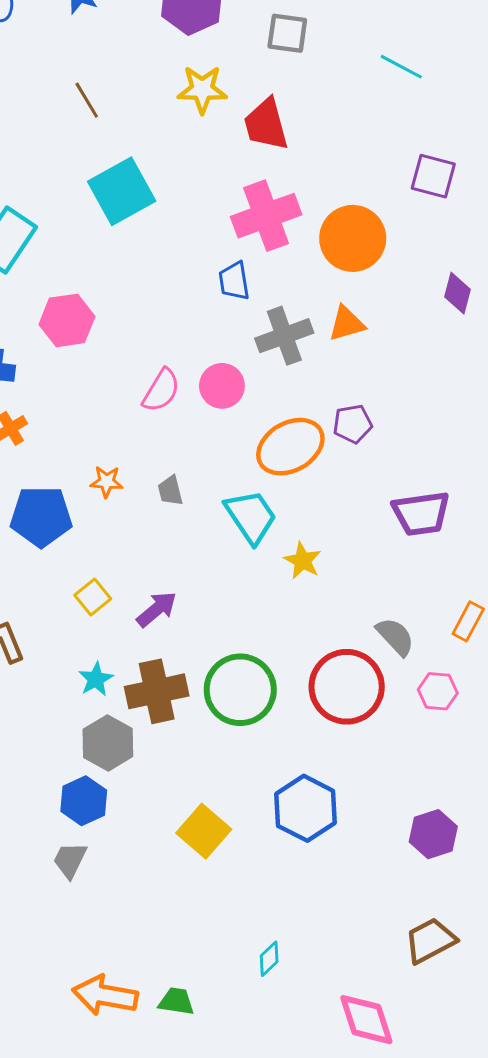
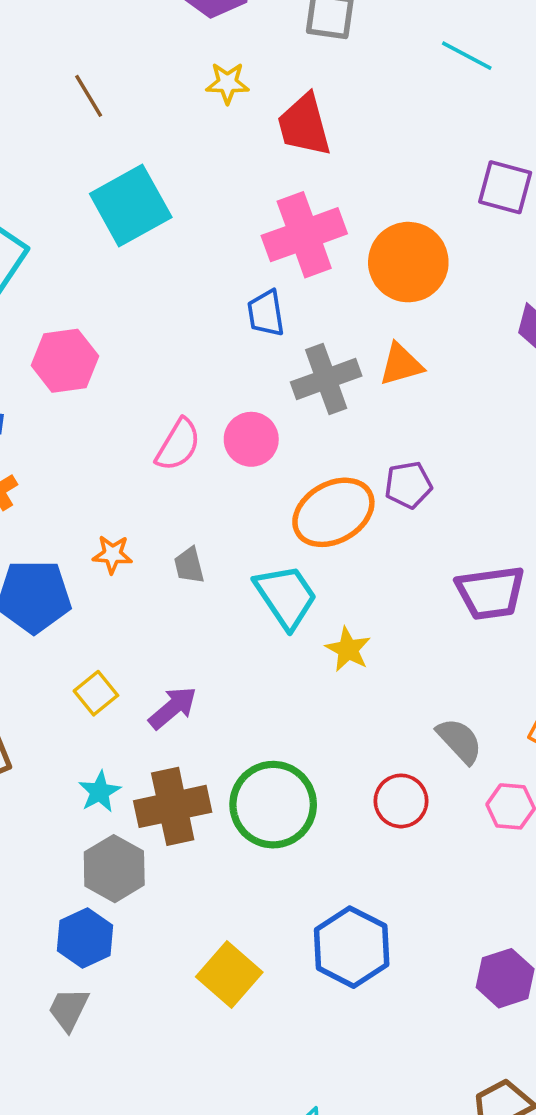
yellow star: (202, 89) -> (227, 83), size x0.7
red circle: (347, 687) -> (401, 801), size x0.6

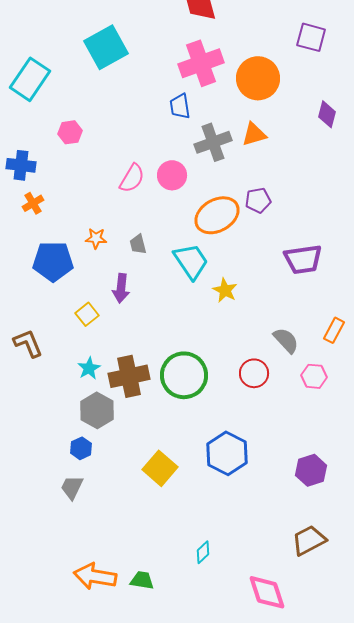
pink hexagon: (65, 361) -> (70, 132), size x0.7
purple arrow: (173, 708) -> (121, 288), moved, turned 136
blue hexagon: (85, 938) -> (81, 448), size x0.7

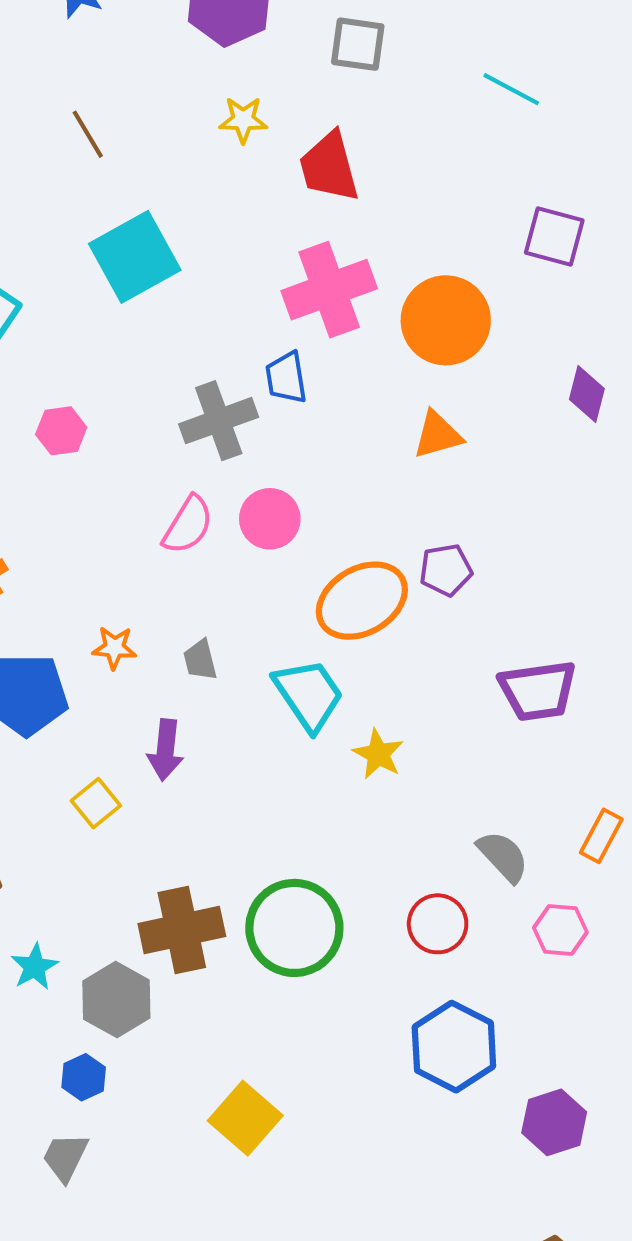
gray cross: (213, 142) -> (219, 421), moved
cyan star: (89, 368) -> (35, 967), moved
blue hexagon: (227, 453) -> (454, 1047), moved

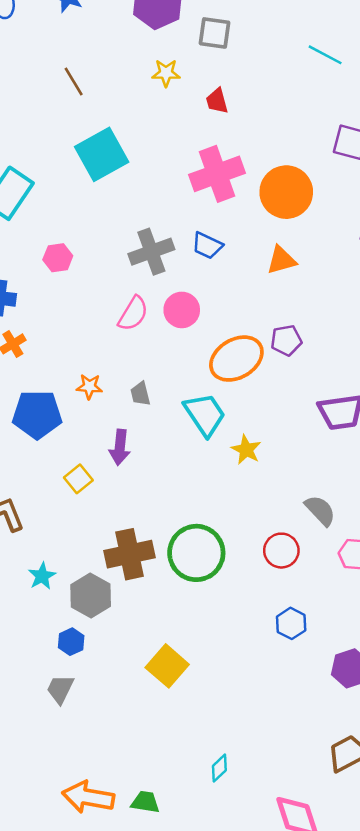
gray square: (358, 44) -> (215, 33), moved
red trapezoid: (329, 167) -> (217, 101), size x0.6
blue trapezoid: (286, 378) -> (207, 246), moved, turned -56
blue hexagon: (454, 1047) -> (291, 623), size x0.6

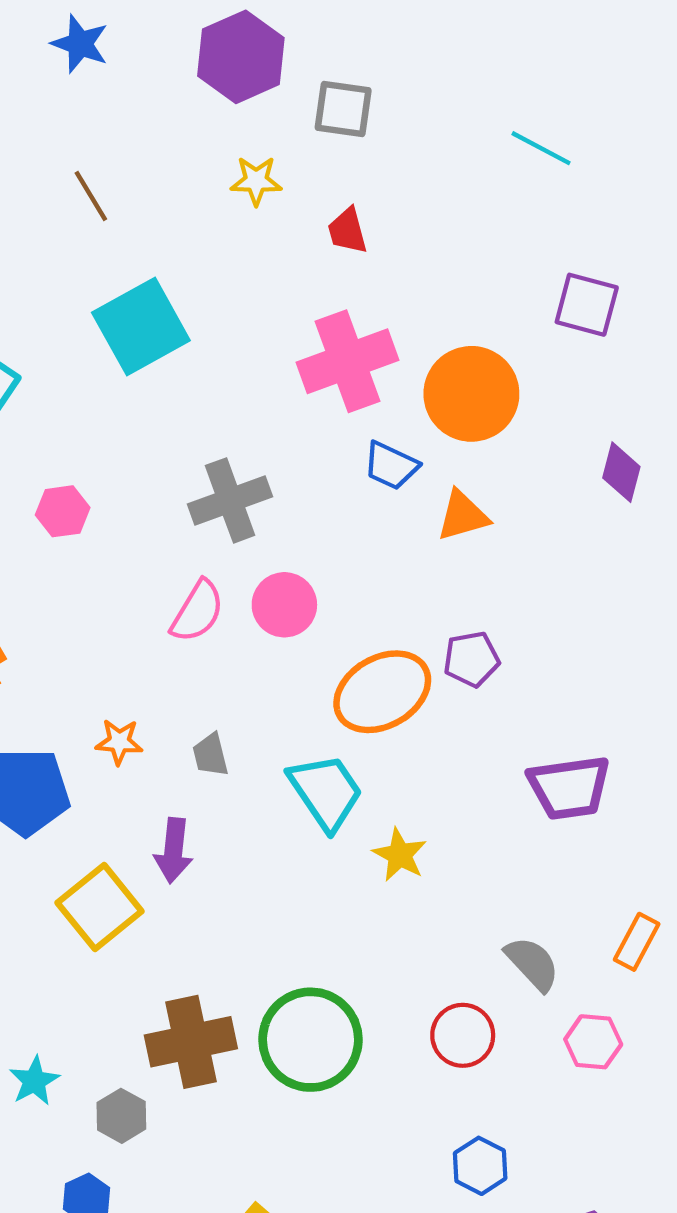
blue trapezoid: (207, 246) -> (391, 466), moved
yellow square: (78, 479) -> (100, 907), size x1.6
gray hexagon: (91, 595) -> (121, 1116), size x0.7

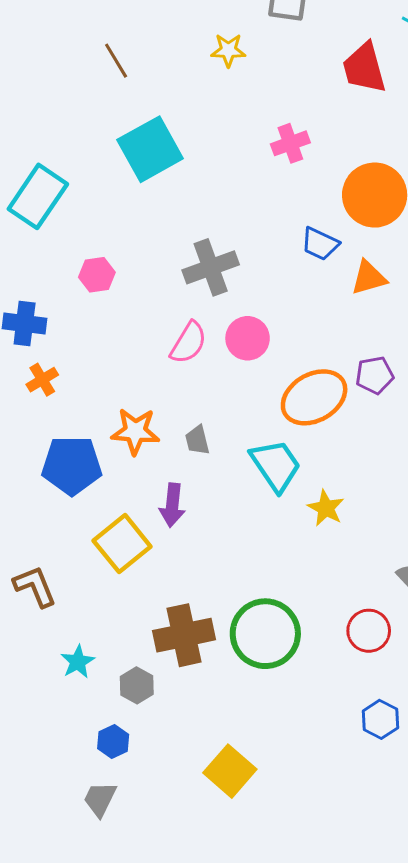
red trapezoid: (347, 231) -> (364, 68), moved, size x1.6
pink cross: (347, 361) -> (290, 143), moved, size x0.6
orange star: (119, 742) -> (135, 431), size x1.5

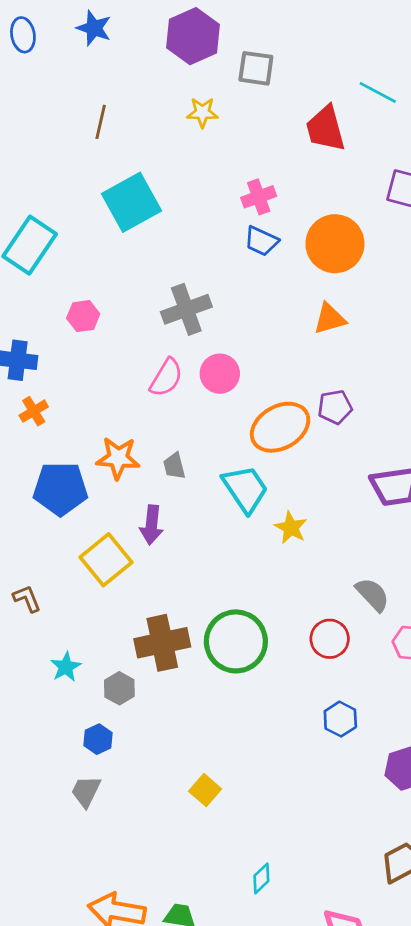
brown line: (116, 61) -> (101, 122), turned 44
blue trapezoid: (320, 244) -> (261, 241), moved
brown L-shape: (35, 586) -> (27, 599), size x0.7
yellow square: (230, 771) -> (205, 790), moved, size x0.7

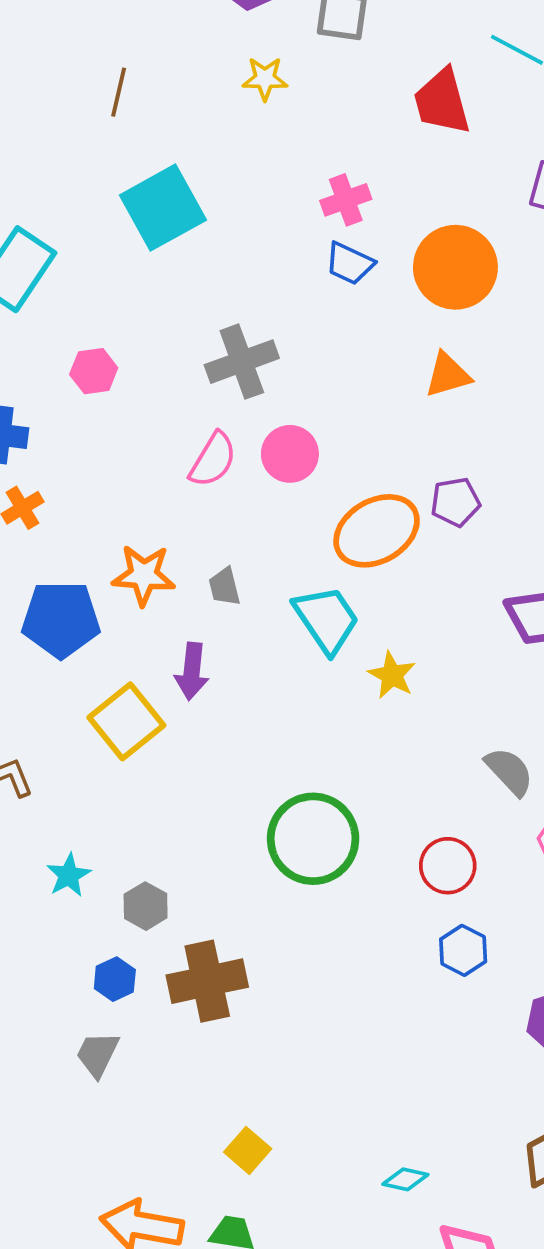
red circle: (330, 639) -> (448, 866), moved
brown cross: (162, 643) -> (207, 981), moved
yellow square: (205, 790) -> (248, 1150), moved
cyan diamond: (261, 878) -> (405, 1179), moved, turned 56

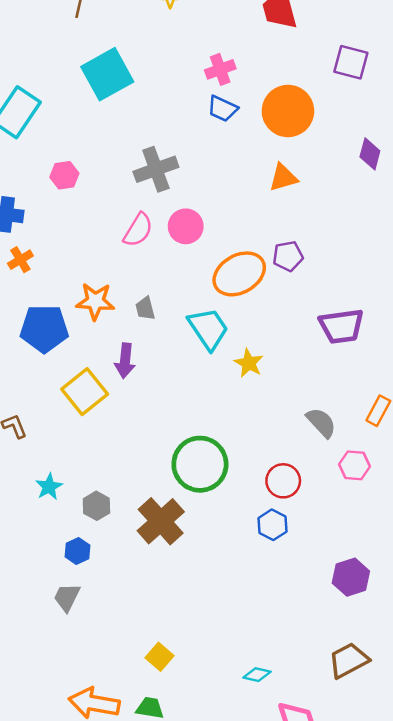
blue hexagon: (463, 950) -> (272, 525), moved
brown cross: (207, 981) -> (161, 521), moved, turned -30

